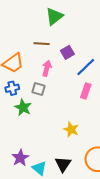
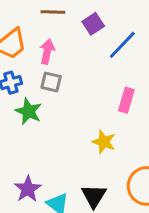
pink arrow: (47, 68) -> (47, 52), moved
pink rectangle: (86, 91) -> (126, 100), moved

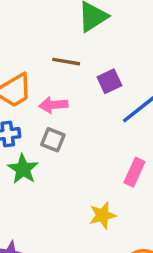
pink arrow: (47, 52) -> (53, 105), turned -115
yellow star: (104, 142) -> (103, 215), turned 30

